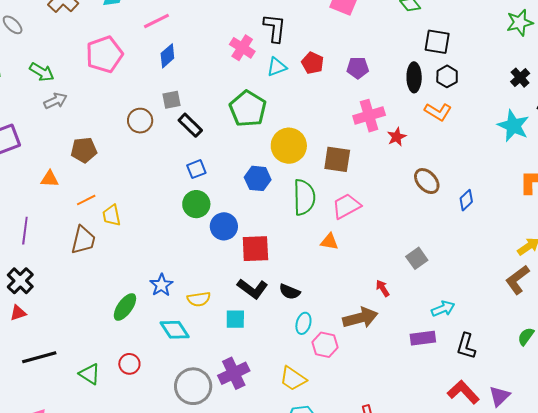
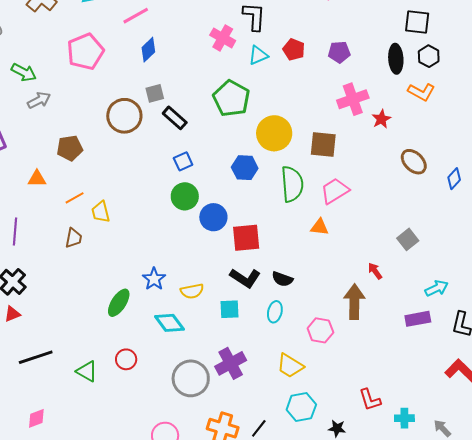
brown circle: (140, 121) -> (124, 116), size x1.4
brown trapezoid: (83, 240) -> (74, 238), size x0.7
brown arrow: (360, 318) -> (354, 302), turned -72
cyan ellipse: (303, 323) -> (275, 312), moved

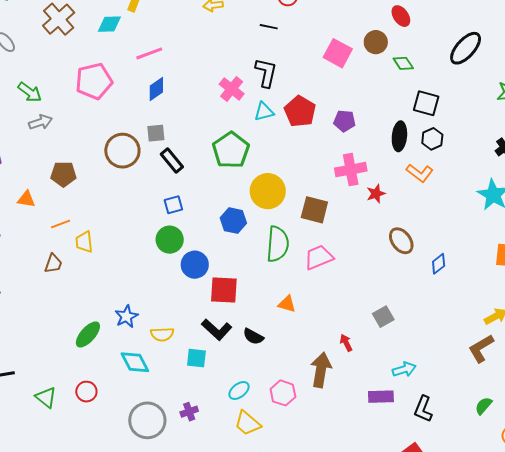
red pentagon: (294, 50) -> (300, 111), size x1.4
orange triangle: (320, 227) -> (287, 304), moved
cyan ellipse: (275, 312) -> (239, 390), moved, turned 30
purple cross: (231, 363) -> (189, 412), size x0.6

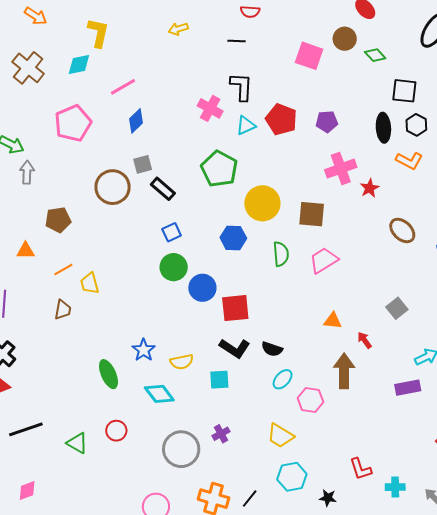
gray arrow: (40, 122) -> (27, 172), turned -60
green semicircle: (278, 244) -> (281, 254), size x0.7
orange triangle: (287, 304) -> (333, 321), moved
green ellipse: (88, 334) -> (108, 374), turned -56
cyan ellipse: (239, 390) -> (283, 379), moved

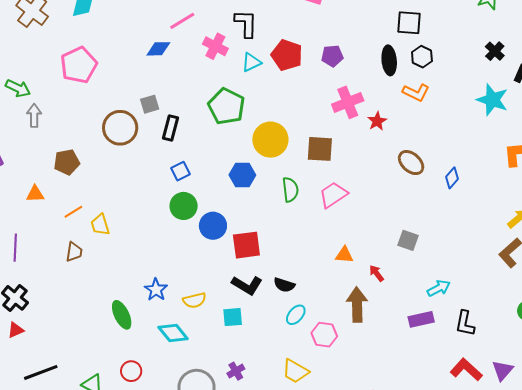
pink line: (123, 87) -> (182, 21), moved
blue diamond: (136, 121) -> (158, 49), moved, turned 45
black rectangle: (163, 189) -> (170, 128), turned 65
gray square: (397, 308) -> (408, 240), turned -30

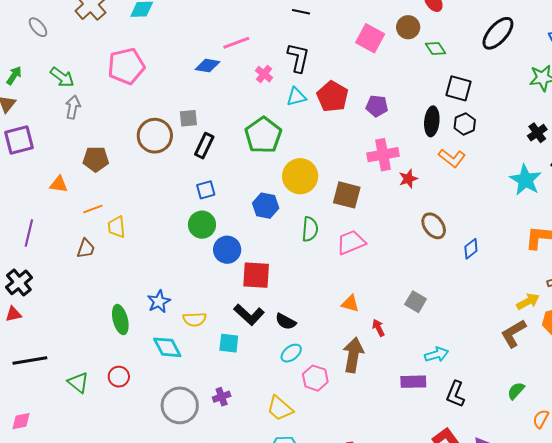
pink cross: (215, 46) -> (264, 74), size x0.7

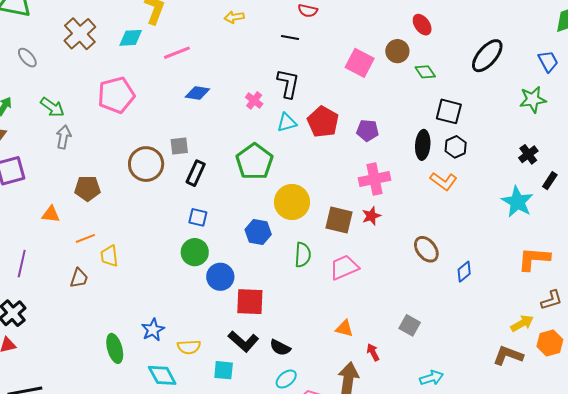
pink line: (236, 43) -> (177, 53), moved
red star: (408, 179) -> (371, 216), moved
blue square: (206, 190) -> (198, 217), turned 30
brown L-shape: (513, 333) -> (508, 355), turned 52

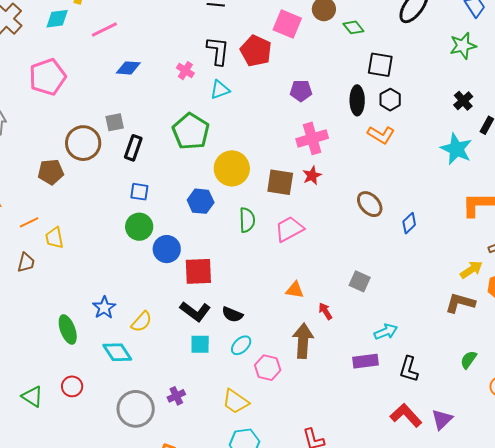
red pentagon: (323, 122) -> (256, 51), moved
brown pentagon: (87, 188) -> (51, 172), moved
yellow semicircle: (189, 347) -> (142, 322), turned -40
cyan square: (224, 370) -> (200, 344), moved

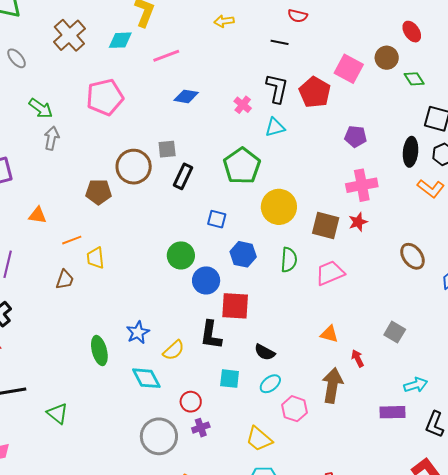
blue square: (139, 192) -> (217, 219), moved
blue hexagon: (201, 201) -> (243, 254), moved
black L-shape: (195, 311) -> (211, 335), moved, turned 56
red circle: (72, 386) -> (191, 402), moved

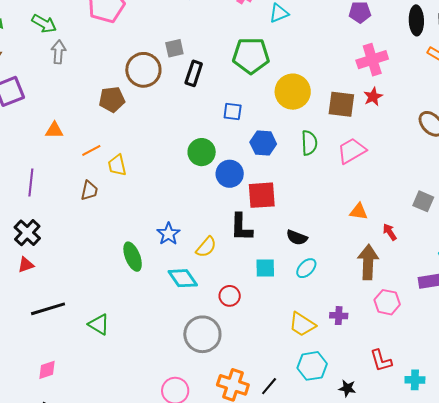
green pentagon: (242, 166) -> (251, 56), turned -30
pink hexagon: (294, 409) -> (387, 302), moved
purple cross: (201, 428) -> (339, 316), moved, turned 30

